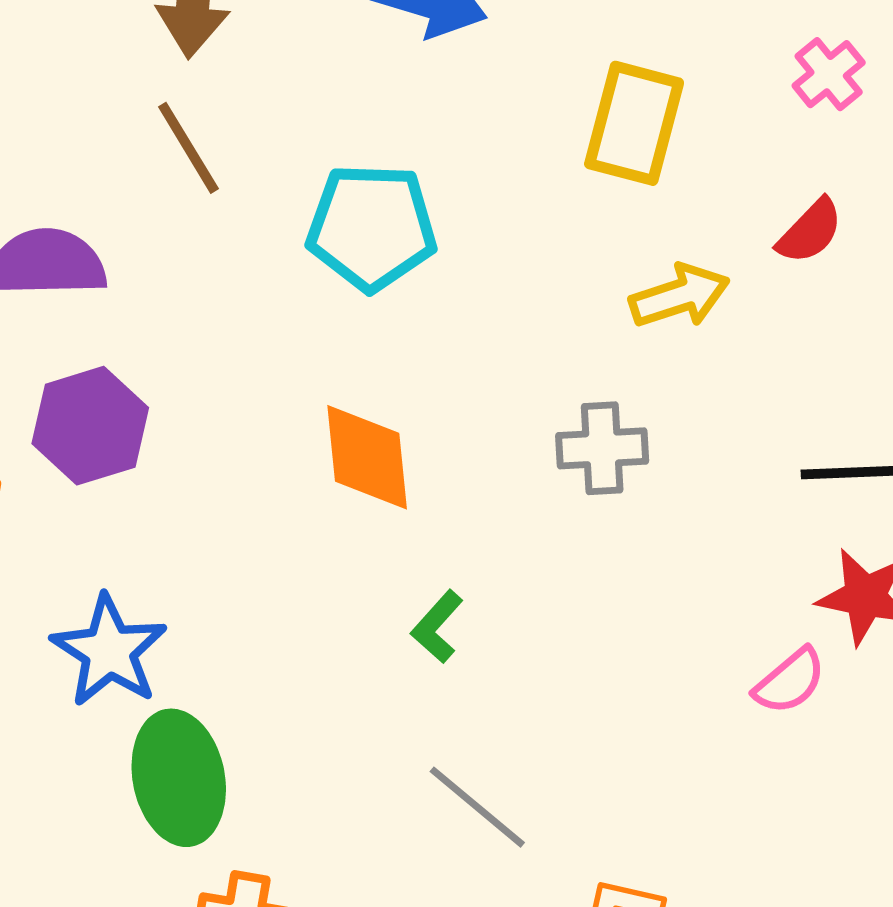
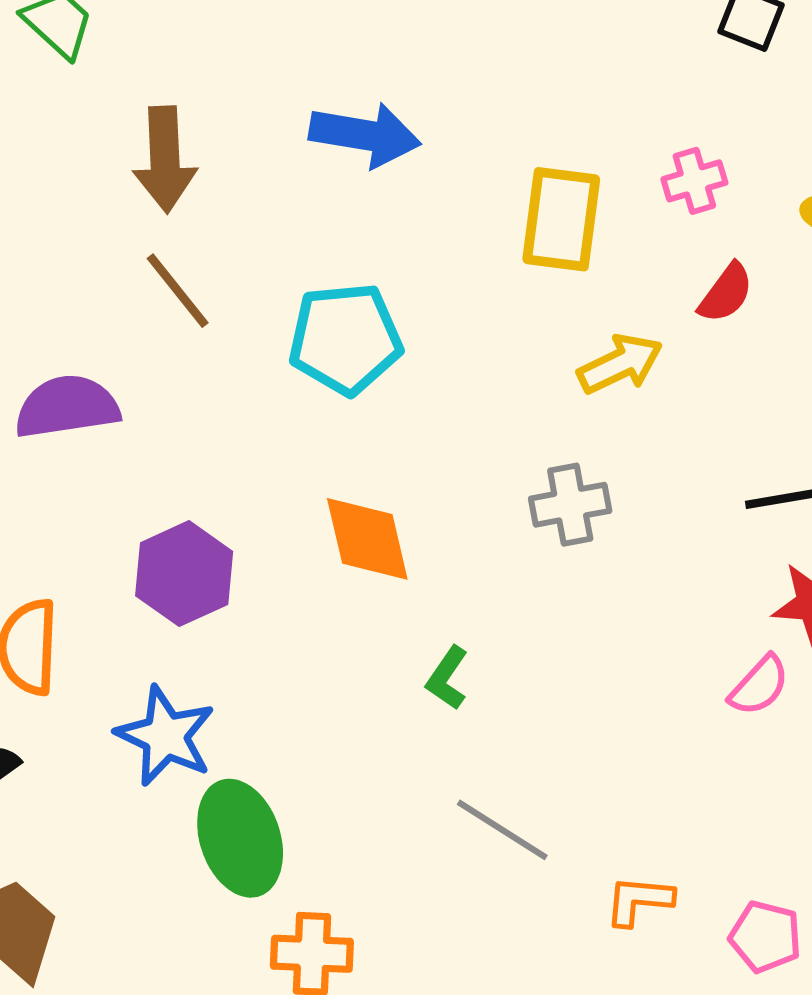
pink cross: (829, 74) -> (694, 181), moved, turned 30
purple hexagon: (90, 426) -> (184, 574), moved

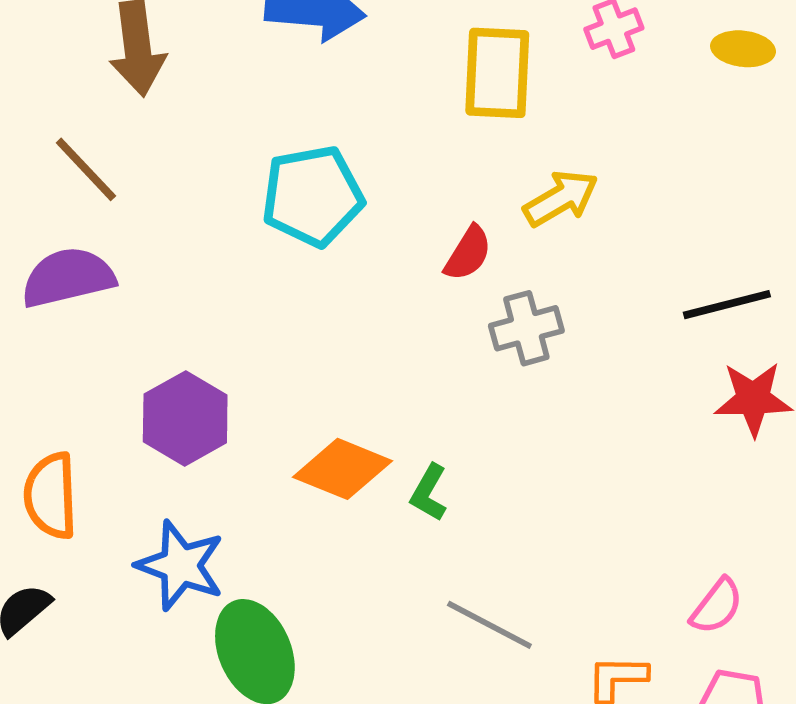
brown line: (178, 291) -> (86, 169), moved
red semicircle: (726, 293) -> (468, 253), moved
orange diamond: (367, 539) -> (343, 469), moved, turned -50
pink semicircle: (759, 686) -> (717, 606), moved

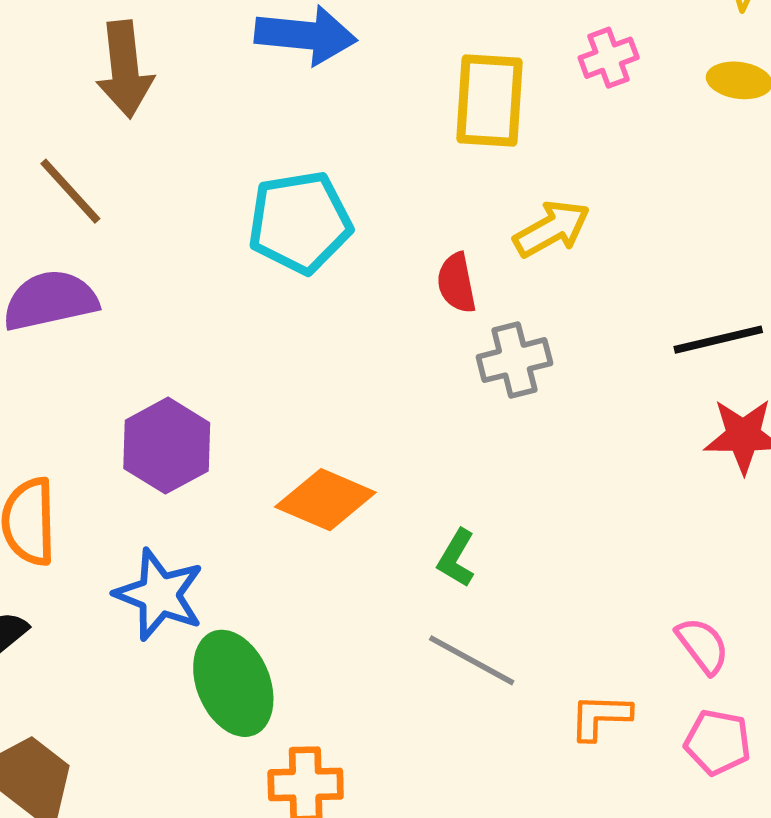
red semicircle: (468, 253) -> (457, 283), turned 136
green L-shape: (429, 493) -> (456, 558), moved
pink semicircle: (717, 606) -> (703, 645), turned -76

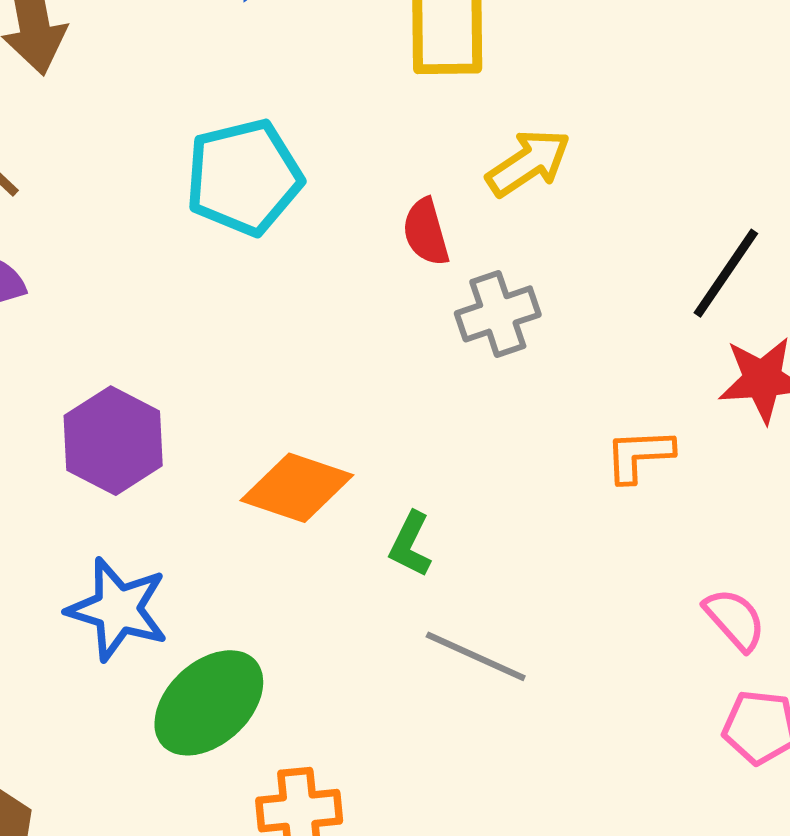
black line: (718, 340) -> (726, 273), turned -38
green L-shape: (456, 558) -> (410, 544), moved
green ellipse: (233, 683) -> (209, 703), turned 74
orange L-shape: (600, 717) -> (639, 455), moved

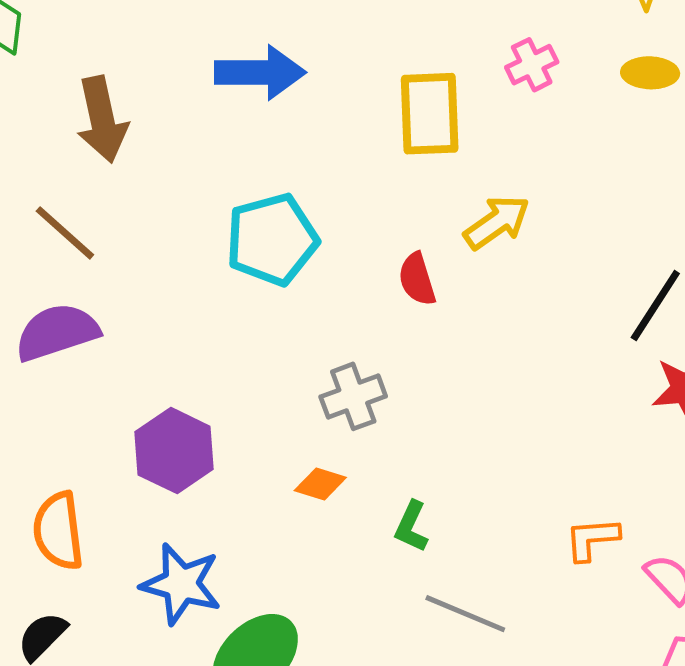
gray cross: (498, 314) -> (353, 396), moved
orange L-shape: (639, 455) -> (592, 539), moved
orange diamond: (297, 488) -> (320, 484), size x0.6

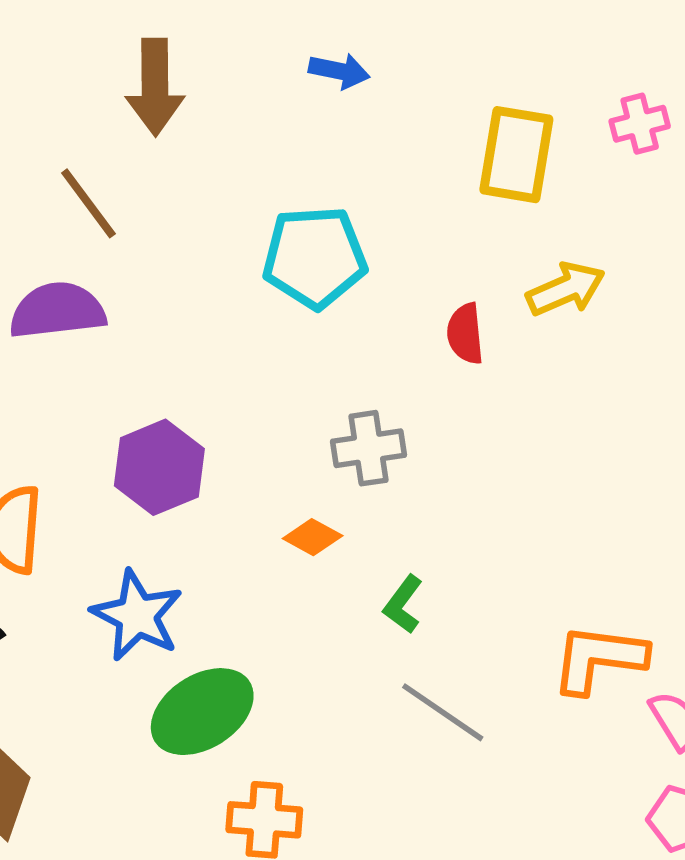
blue arrow: (260, 72) -> (339, 71), size x0.6
orange L-shape: (592, 539) -> (599, 659), size x1.5

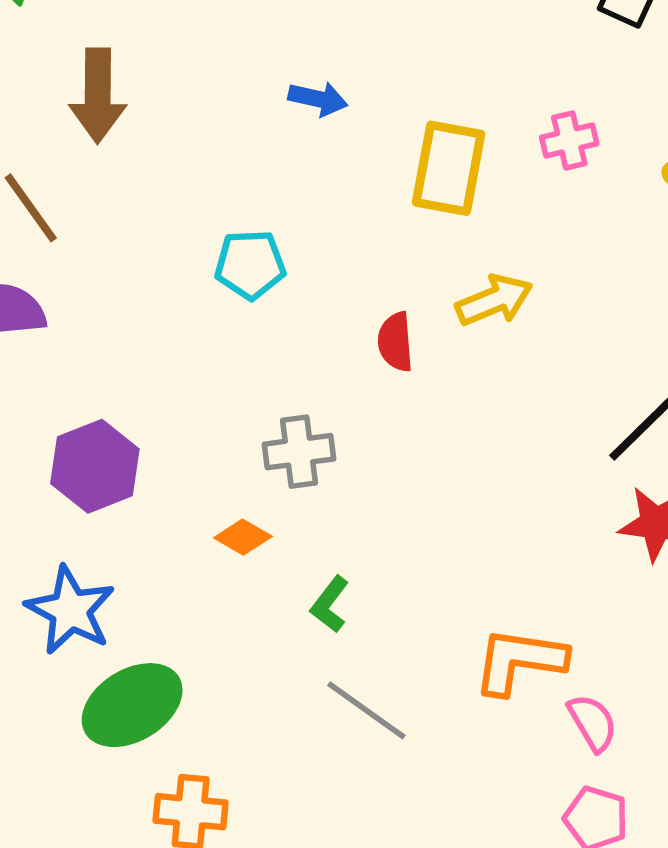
blue arrow: (339, 71) -> (318, 99), moved
cyan pentagon: (315, 257) -> (250, 265), size x0.7

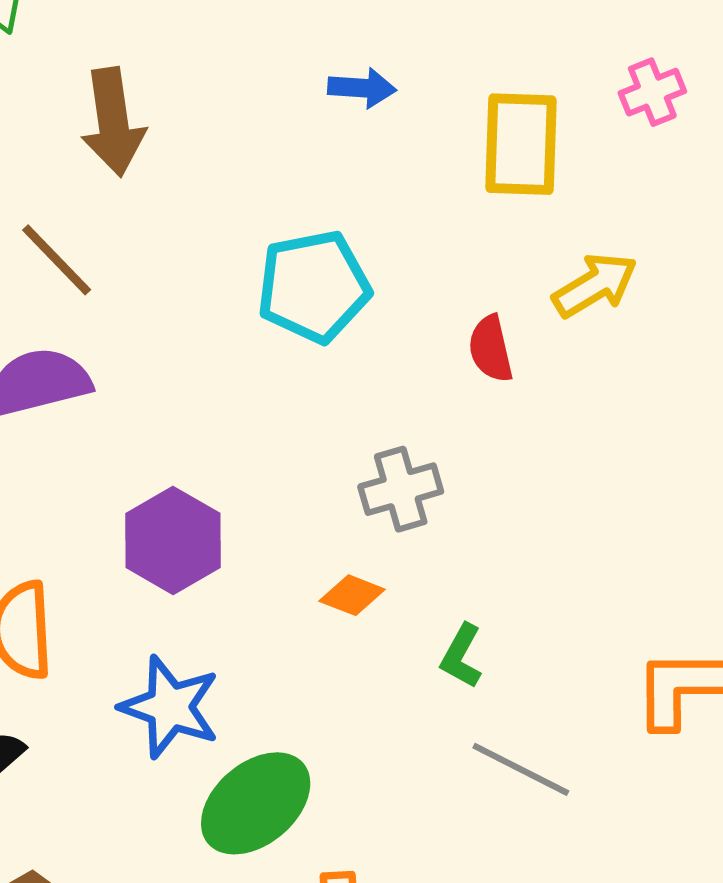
cyan pentagon: (250, 265) -> (314, 286), size x1.4

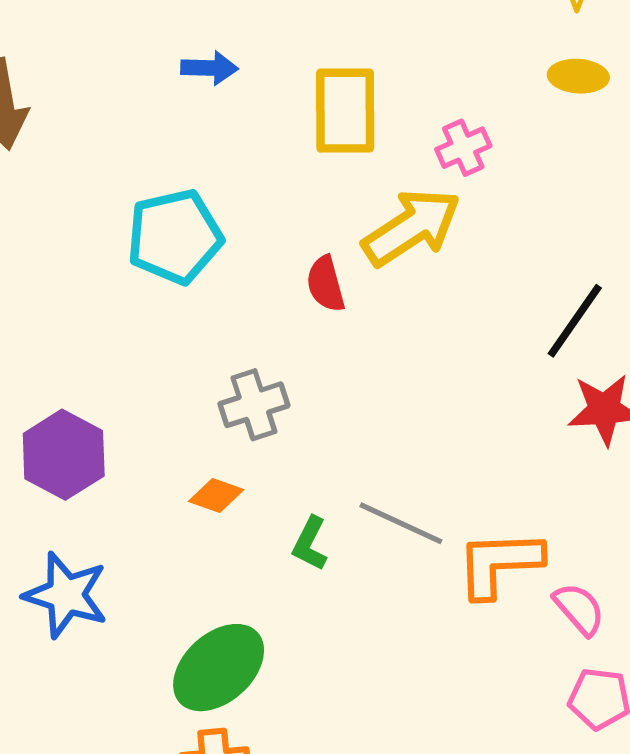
pink cross: (652, 92) -> (463, 148), moved
yellow arrow: (595, 285) -> (412, 227), size x1.4
gray line: (521, 769) -> (401, 523), moved
green ellipse: (256, 803) -> (219, 668), moved

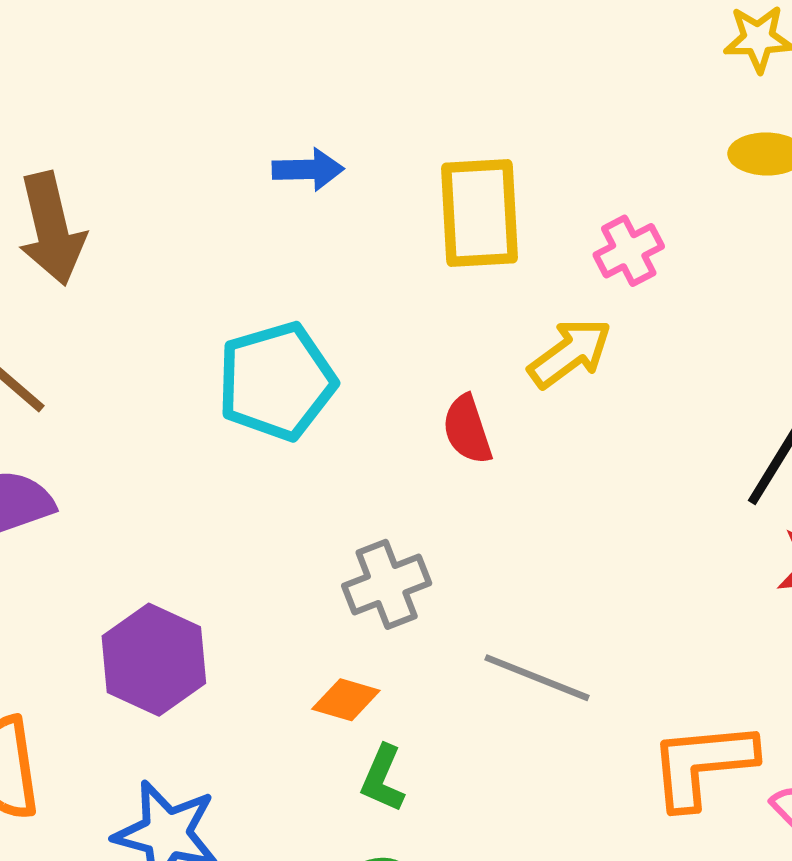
yellow arrow: (412, 227) -> (570, 353), size x0.7
gray line: (401, 523) -> (537, 678), moved
green L-shape: (310, 544) -> (383, 779), moved

